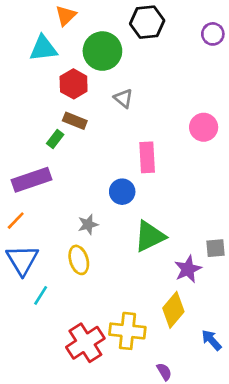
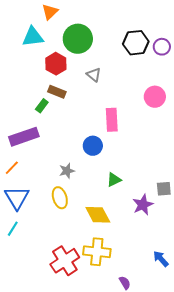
black hexagon: (147, 22) -> (136, 43), moved
purple circle: (213, 34) -> (162, 47), moved
green triangle: (150, 236) -> (114, 180), size x0.6
cyan line: (41, 295) -> (13, 229), moved
yellow diamond: (173, 310) -> (98, 215), moved, turned -68

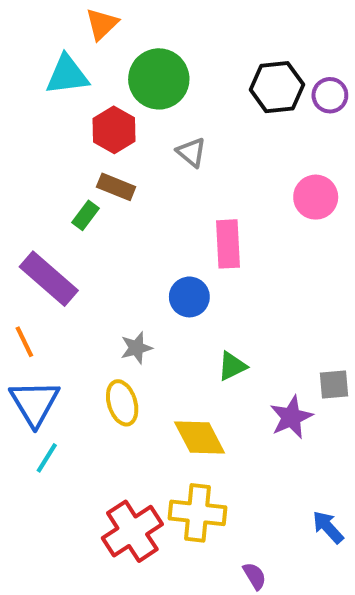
purple rectangle: (24, 137) -> (49, 279), turned 60
orange line: (12, 168) -> (24, 342), turned -70
cyan line: (13, 229) -> (47, 458), moved

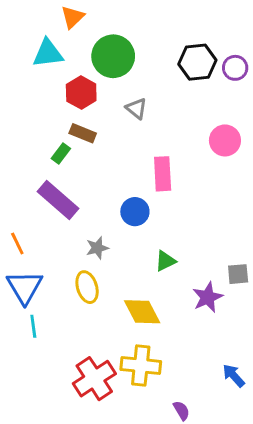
purple rectangle: (49, 279) -> (58, 200), moved
cyan line: (47, 458) -> (33, 326), turned -40

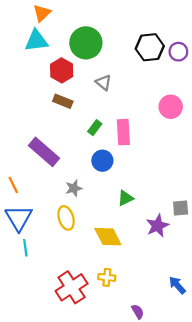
orange triangle: (73, 17) -> (42, 13), moved
green rectangle: (61, 154) -> (95, 128), moved
yellow cross: (141, 365) -> (107, 277), size x0.6

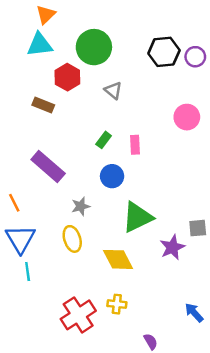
brown rectangle: (63, 101) -> (43, 105), moved
pink rectangle: (123, 132) -> (135, 145), size x0.7
green triangle: (126, 198) -> (137, 217), size x1.8

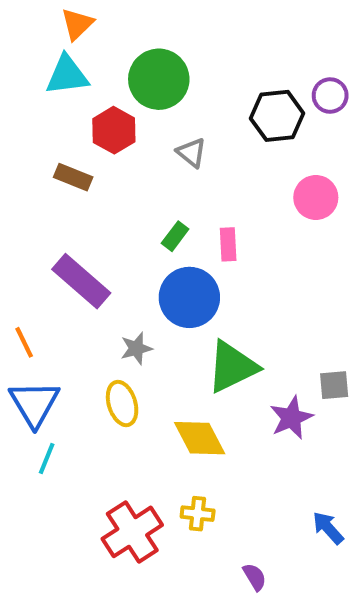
black hexagon: (164, 52) -> (277, 116), moved
blue circle: (112, 176) -> (189, 297), size x1.5
cyan line: (28, 271) -> (47, 459), turned 30

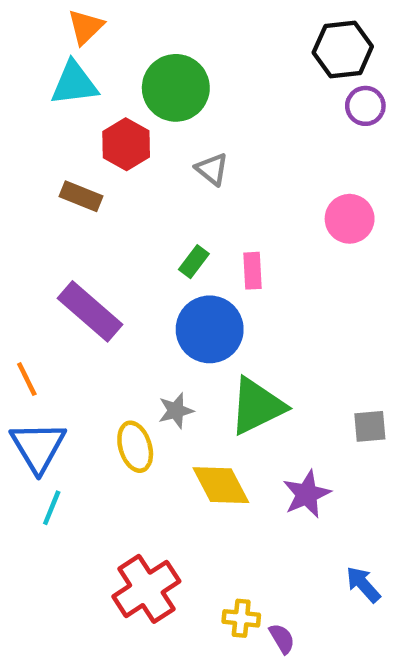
black hexagon: (277, 116) -> (343, 50), moved
gray star: (136, 348) -> (176, 411), moved
purple star: (291, 418) -> (307, 494), moved
yellow cross: (198, 514) -> (241, 618), moved

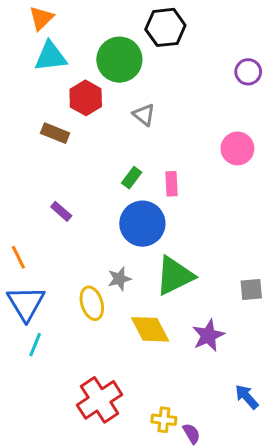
orange triangle: (86, 27) -> (41, 18), moved
black hexagon: (343, 50) -> (165, 27), moved
purple rectangle: (90, 311) -> (61, 211), size x0.5

